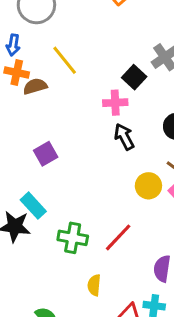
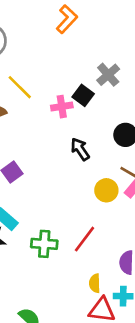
pink cross: (115, 103) -> (62, 107), moved
yellow semicircle: (94, 285) -> (95, 283), moved

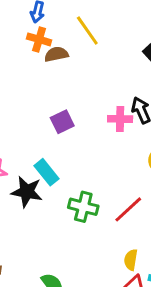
pink cross: (62, 107) -> (120, 119), moved

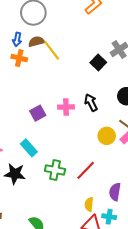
brown semicircle: (56, 54) -> (36, 42), moved
pink cross: (120, 119) -> (66, 107), moved
black star: (27, 192) -> (15, 174), moved

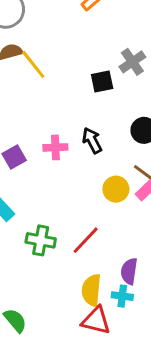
black square: (98, 63) -> (102, 81), turned 35
yellow semicircle: (89, 204) -> (91, 290), size x1.5
cyan cross: (109, 217) -> (122, 296), moved

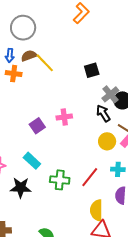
gray cross: (132, 62) -> (110, 94), moved
black arrow: (92, 140) -> (103, 113), moved
cyan cross: (122, 296) -> (118, 169), moved

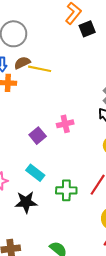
yellow line: (45, 63) -> (40, 69), turned -30
black square: (92, 70) -> (87, 29), moved

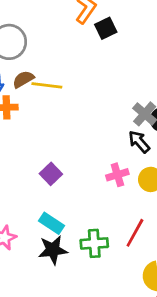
pink cross: (65, 124) -> (117, 175), moved
black star: (26, 202) -> (53, 250), moved

